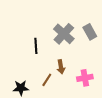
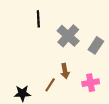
gray rectangle: (90, 32) -> (96, 45), moved, turned 63
black line: (36, 46) -> (38, 19), moved

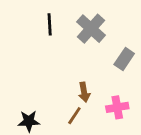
gray cross: (68, 36) -> (91, 29), moved
brown line: (50, 85) -> (74, 116), moved

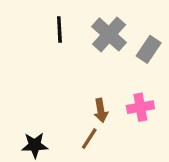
gray rectangle: (124, 59) -> (149, 49), moved
pink cross: (117, 107) -> (140, 107), moved

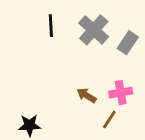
brown arrow: (101, 110) -> (87, 95), turned 132
brown line: (89, 139) -> (109, 120), moved

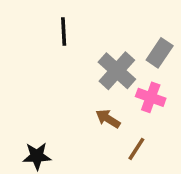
gray cross: (94, 30) -> (117, 71), moved
pink cross: (121, 93) -> (151, 97), moved, turned 30

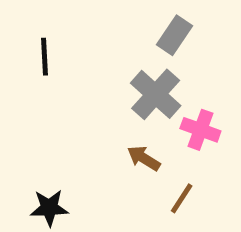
black line: (64, 32) -> (44, 57), moved
gray rectangle: (160, 53) -> (174, 35), moved

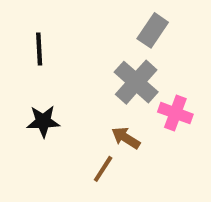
brown line: (182, 198) -> (103, 169), moved
black star: (49, 208) -> (43, 121), moved

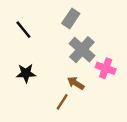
gray rectangle: (153, 30) -> (71, 18), moved
black line: (39, 49) -> (23, 30), turned -36

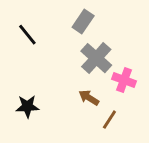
black star: (26, 73) -> (27, 106), moved
brown line: (62, 102) -> (109, 120), moved

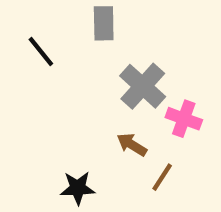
gray rectangle: (83, 21) -> (104, 23), moved, turned -35
black star: (27, 106) -> (78, 188), moved

